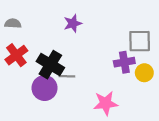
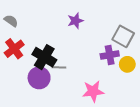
gray semicircle: (13, 23) -> (11, 21), turned 32
purple star: (73, 23) -> (75, 21), moved
gray square: (140, 41) -> (123, 36), turned 30

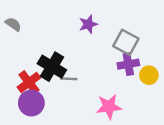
gray square: (123, 36) -> (126, 42), moved
red cross: (14, 49) -> (29, 82), moved
purple circle: (39, 78) -> (31, 103), moved

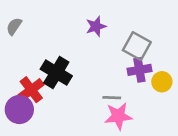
gray semicircle: (13, 24) -> (14, 26), turned -91
gray line: (69, 79) -> (112, 98), moved
purple circle: (31, 103) -> (19, 109), moved

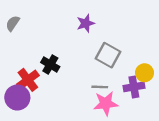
gray square: (137, 46) -> (108, 55), moved
purple cross: (139, 70) -> (134, 87), moved
black cross: (56, 73) -> (50, 65), size x0.7

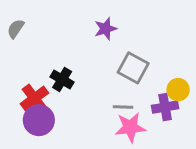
purple circle: (17, 98) -> (39, 120), moved

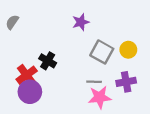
yellow circle: (178, 90) -> (128, 50), moved

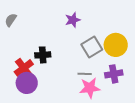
yellow circle: (128, 50) -> (116, 45), size x1.5
gray square: (102, 52) -> (92, 47), turned 30
black cross: (48, 61) -> (43, 55), turned -35

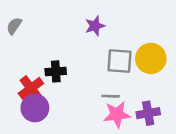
gray square: (92, 47) -> (120, 61), turned 35
purple cross: (114, 74) -> (148, 113), moved

